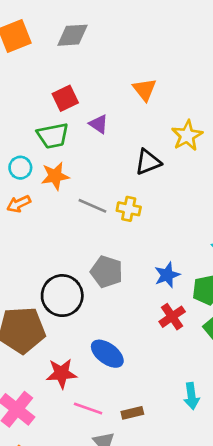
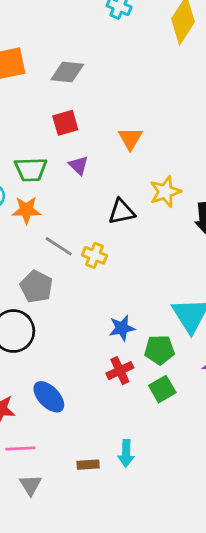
red square: (65, 98) -> (65, 123), moved
gray pentagon: (107, 272) -> (36, 287), moved
pink line: (88, 409) -> (20, 449), turned -32
brown rectangle: (132, 413) -> (88, 465), moved

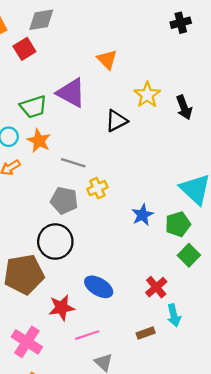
red square: (65, 123) -> (24, 49), moved
purple triangle: (79, 165) -> (71, 93), size x1.8
orange star: (26, 210) -> (39, 141), turned -30
yellow cross: (95, 255) -> (97, 188), moved, turned -30
red cross: (120, 371) -> (156, 287), moved

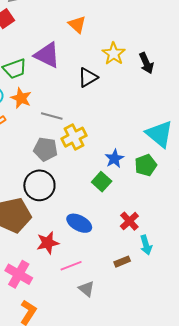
yellow cross: (97, 188) -> (74, 137), size x1.4
green square: (189, 255) -> (102, 182), moved

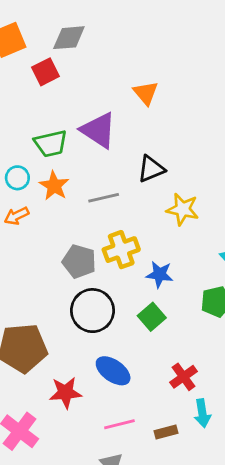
yellow star: (114, 54) -> (183, 209), moved, turned -30
gray line: (52, 116) -> (104, 198), moved, turned -35
blue star: (114, 159) -> (160, 274), moved, turned 30
black circle: (39, 185) -> (92, 311), moved
pink line: (71, 266) -> (119, 424), moved

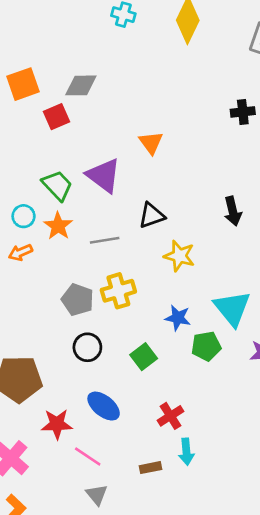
green trapezoid: (51, 144) -> (57, 185), turned -124
blue star: (160, 274) -> (178, 318), moved
black circle: (92, 311) -> (87, 347), size x0.7
pink line: (119, 424) -> (88, 457), moved, turned 44

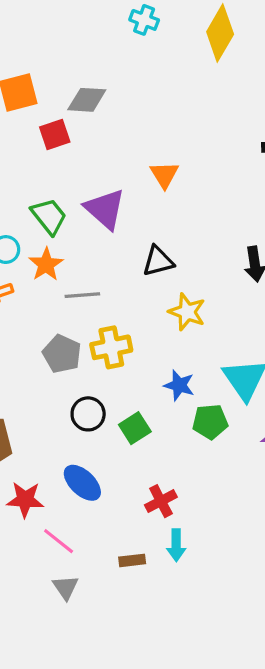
gray line: (105, 240) -> (82, 295), moved
black circle: (87, 347) -> (88, 414), moved

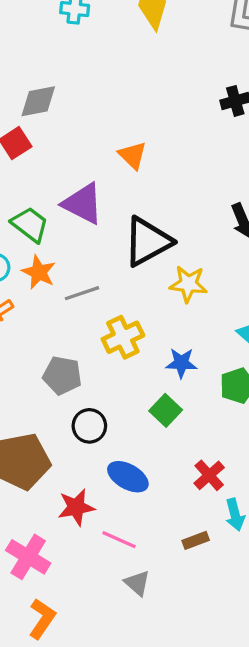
black triangle: (158, 261) -> (148, 242), size x1.6
gray pentagon: (62, 354) -> (62, 375), moved
blue star: (179, 385) -> (181, 363), moved
black circle: (88, 414) -> (89, 426), moved

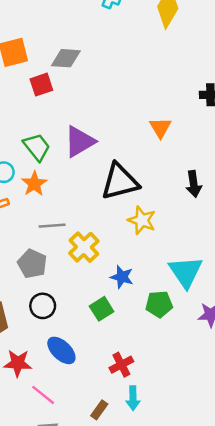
orange triangle: (132, 155) -> (160, 128), moved
purple triangle: (83, 204) -> (79, 142), turned 48
gray line: (82, 293) -> (52, 226), moved
yellow cross: (123, 337) -> (84, 247), turned -32
brown rectangle: (196, 540) -> (99, 410), turned -48

